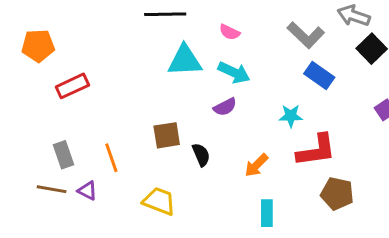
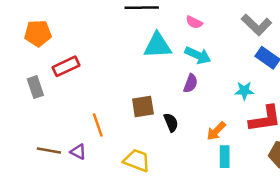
purple semicircle: (225, 107) -> (191, 83), turned -42
gray rectangle: (63, 155) -> (35, 87), moved
cyan rectangle: (267, 213) -> (225, 157), moved

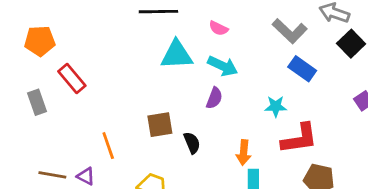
red rectangle: (66, 66) -> (72, 79), turned 75
orange arrow: (216, 131) -> (244, 152), turned -40

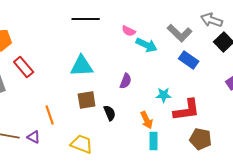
cyan triangle: (177, 55) -> (82, 66), moved
cyan arrow: (223, 66) -> (147, 45), moved
cyan star: (276, 106) -> (164, 95), moved
orange arrow: (244, 152) -> (147, 120), turned -30

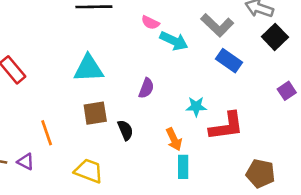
brown pentagon: (201, 139) -> (261, 173), moved

